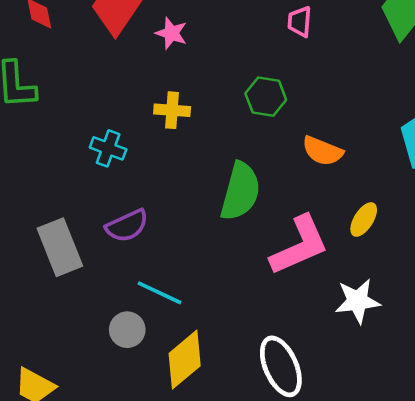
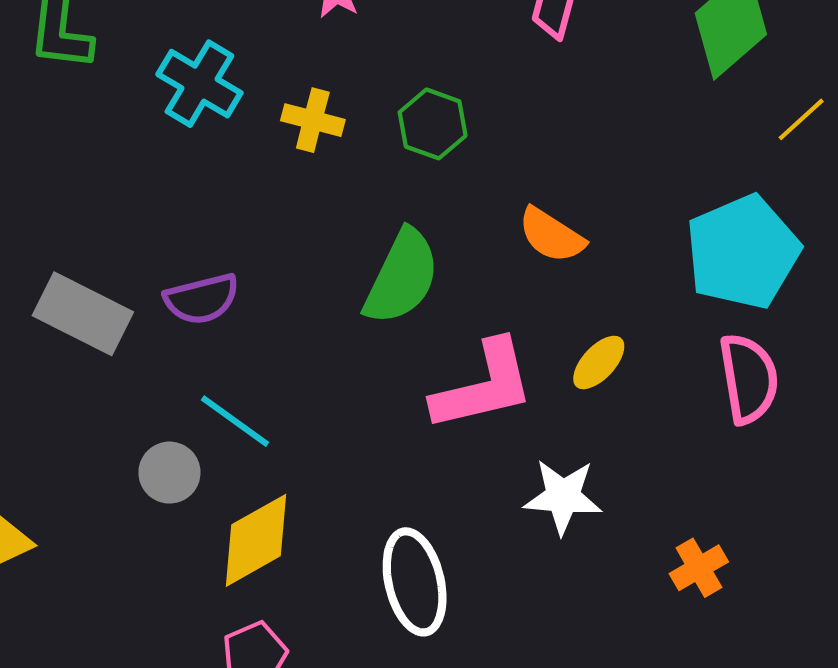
green hexagon: (266, 97) -> (433, 124), moved
cyan cross: (108, 148) -> (199, 84), moved, size x1.4
gray rectangle: (60, 247) -> (83, 314), turned -52

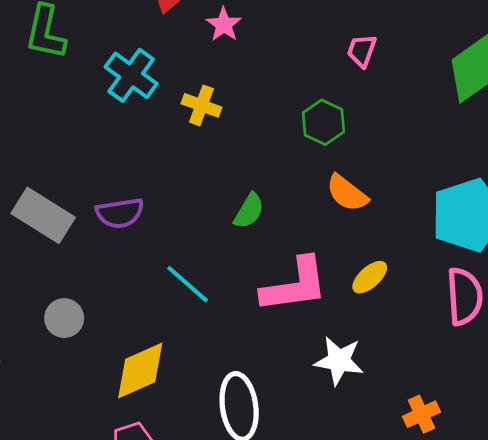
green hexagon: (433, 124) -> (323, 122), moved
green semicircle: (402, 277) -> (249, 211), size x0.6
cyan line: (235, 421) -> (188, 284), moved
gray circle: (169, 473) -> (64, 318), moved

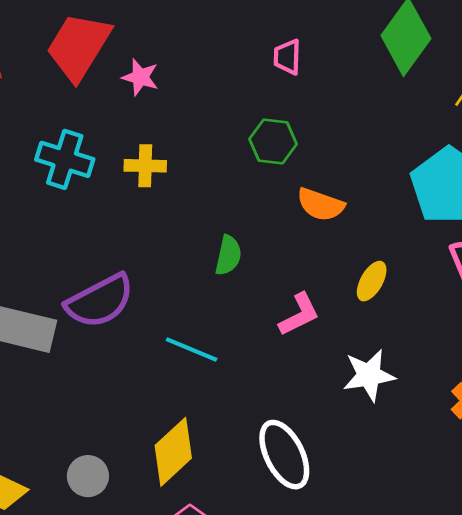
purple semicircle: (120, 213) -> (100, 301), size x1.4
pink L-shape: (295, 285) -> (299, 314), size x0.6
gray circle: (64, 318) -> (88, 476), moved

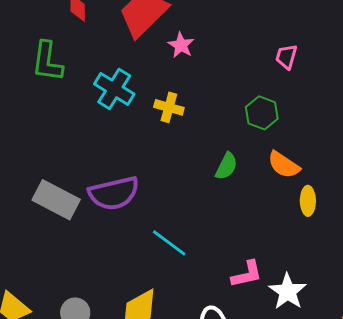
green semicircle: (228, 255) -> (226, 166), moved
yellow ellipse: (372, 281) -> (308, 201), moved, turned -44
pink L-shape: (299, 314) -> (247, 274), moved
white star: (369, 375) -> (288, 292), turned 30

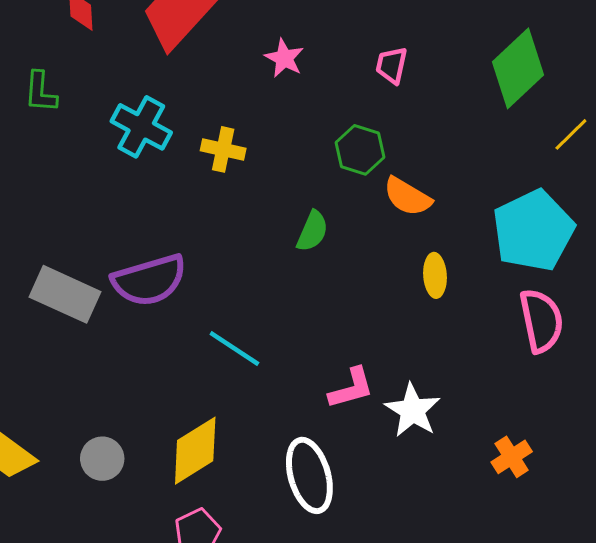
pink star: (181, 45) -> (284, 58), moved
green L-shape: (47, 61) -> (41, 92), size x0.7
orange semicircle: (284, 165) -> (407, 197), moved

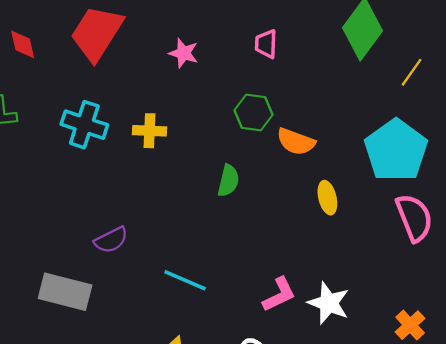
purple semicircle: (149, 280) -> (111, 240), size x0.6
gray rectangle: (65, 294) -> (65, 292), moved

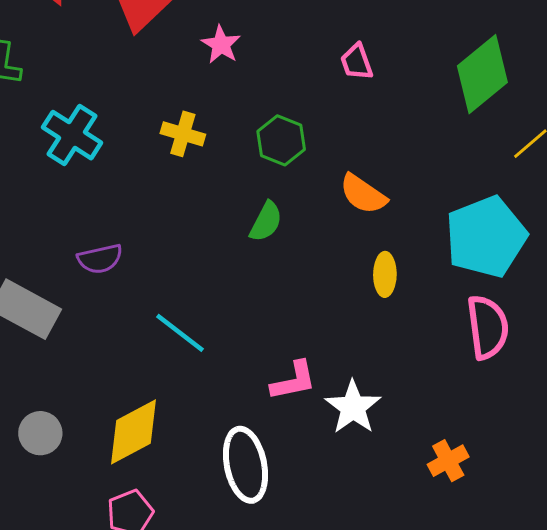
pink trapezoid: (266, 44) -> (357, 62), turned -36
pink star: (184, 53) -> (221, 45), moved
green hexagon: (254, 112) -> (281, 140), moved
cyan cross: (84, 125) -> (72, 135), moved

